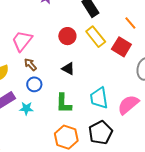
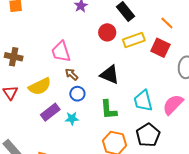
red circle: (67, 36) -> (107, 32), moved
yellow rectangle: (96, 37) -> (134, 40), turned -65
pink trapezoid: (22, 41) -> (61, 52), turned -50
black triangle: (68, 69) -> (110, 75), size x1.5

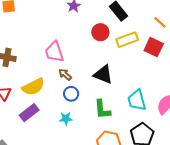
purple rectangle: (50, 112) -> (29, 113), moved

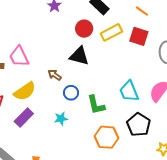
pink trapezoid: (54, 52) -> (19, 57), moved
black triangle: (103, 74) -> (79, 56), moved
blue circle: (71, 94) -> (71, 93), moved

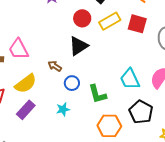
black triangle: (79, 56) -> (78, 46), turned -45

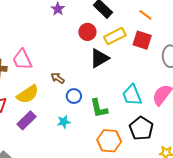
black triangle: (78, 46) -> (99, 58), moved

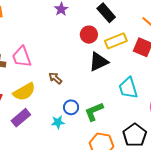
cyan trapezoid: (132, 95) -> (128, 88), moved
blue circle: (74, 96) -> (71, 107), moved
green L-shape: (99, 108) -> (94, 112), turned 75

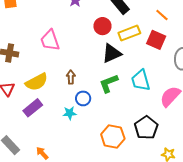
pink trapezoid: (22, 57) -> (50, 40), moved
brown arrow: (55, 78) -> (71, 77), moved, turned 48
green L-shape: (94, 112) -> (109, 83), moved

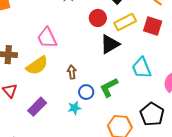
yellow semicircle: (37, 82) -> (37, 66), moved
green L-shape: (109, 83) -> (109, 87), moved

